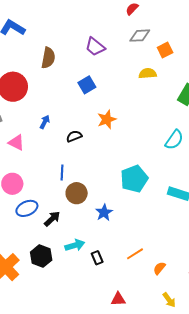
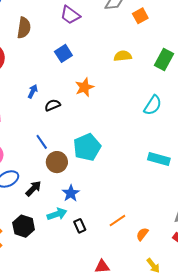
yellow semicircle: (148, 73) -> (123, 56), moved
blue arrow: (45, 122) -> (33, 91), moved
blue line: (62, 173) -> (42, 142), turned -35
cyan pentagon: (134, 179) -> (87, 147), moved
blue star: (104, 213) -> (71, 193), moved

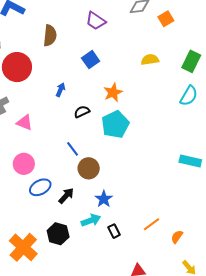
blue arrow: (33, 91) -> (60, 90), moved
cyan semicircle: (153, 105) -> (189, 96), moved
cyan pentagon: (87, 147) -> (115, 124), moved

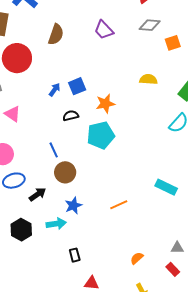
blue square: (91, 60) -> (77, 86), moved
orange line: (152, 224) -> (119, 205), moved
black rectangle: (114, 231) -> (75, 255), moved

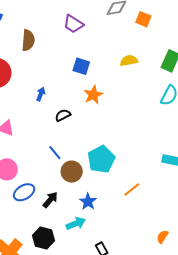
orange square: (173, 43) -> (143, 19), turned -35
blue square: (77, 86) -> (81, 66), moved, turned -36
cyan pentagon: (101, 135) -> (101, 159), moved

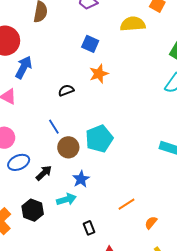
yellow semicircle: (129, 61) -> (133, 24), moved, size x1.4
blue arrow: (41, 94) -> (24, 67), moved, size x1.6
orange line: (132, 189) -> (127, 204), moved

